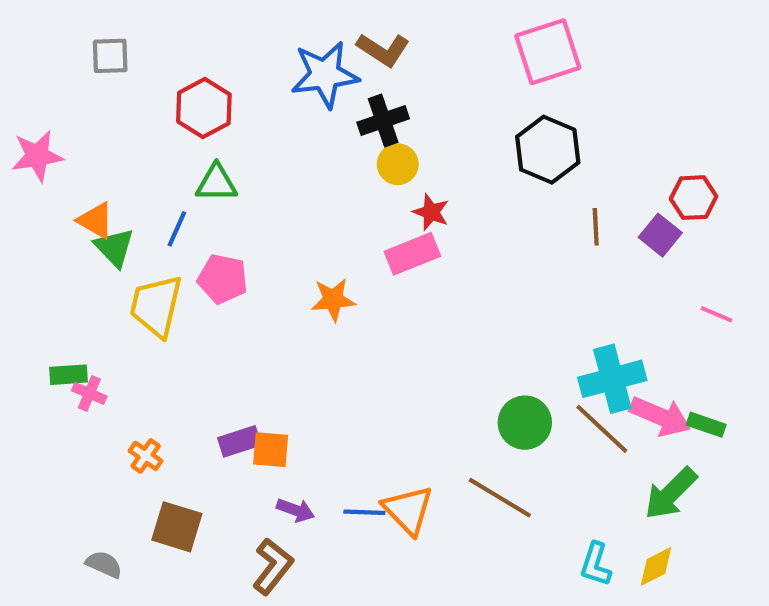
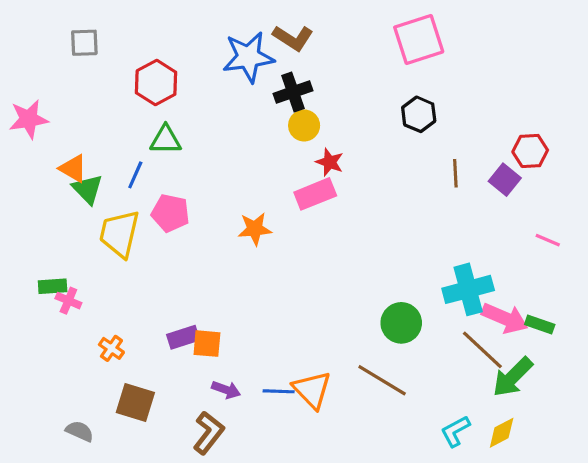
black hexagon: (548, 150) -> (419, 114), size x0.7
brown line: (602, 429) -> (482, 350), moved
cyan L-shape: (596, 564) -> (455, 431), turned 44

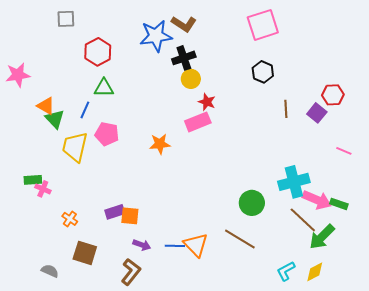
gray square: (84, 43) -> (66, 19), moved

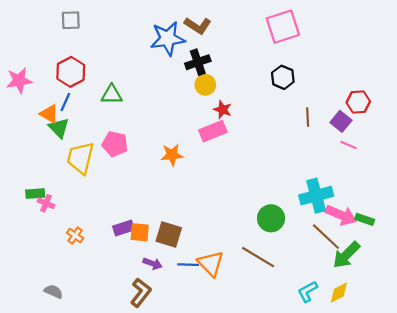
red hexagon: (98, 52) -> (71, 72), moved
blue line: (85, 110) -> (65, 102), moved
pink line: (344, 151) -> (349, 145), moved
brown square: (85, 253) -> (169, 234), moved

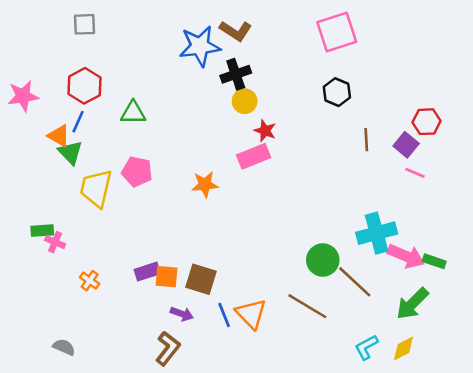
brown line: (326, 237) -> (355, 282), moved
blue line: (188, 265) -> (224, 315), turned 66

